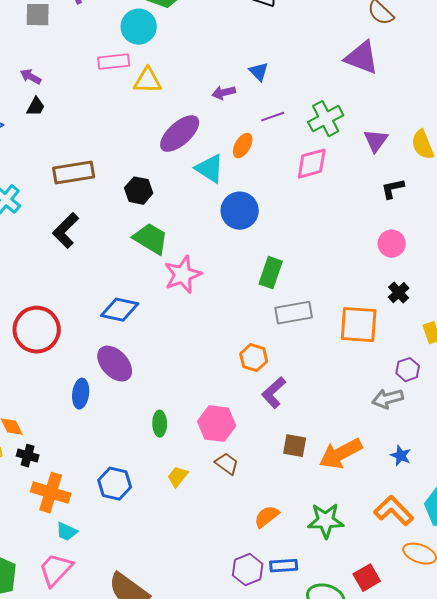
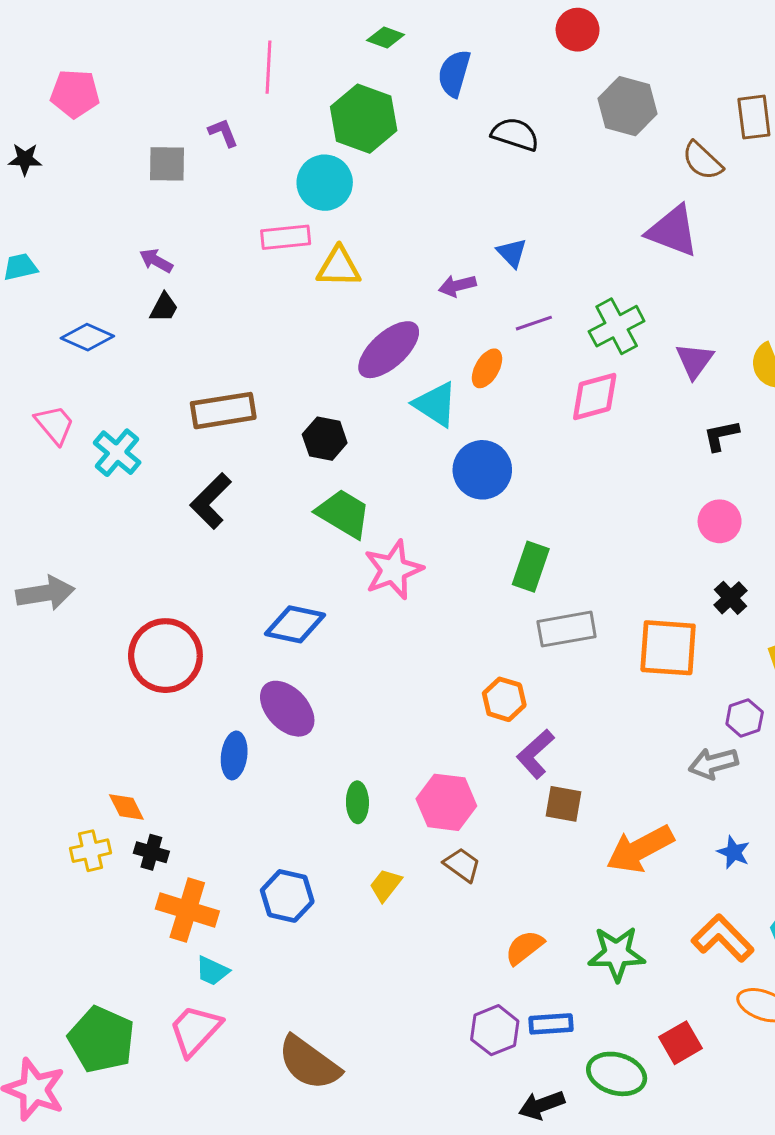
brown square: (295, 446) -> (563, 804), moved

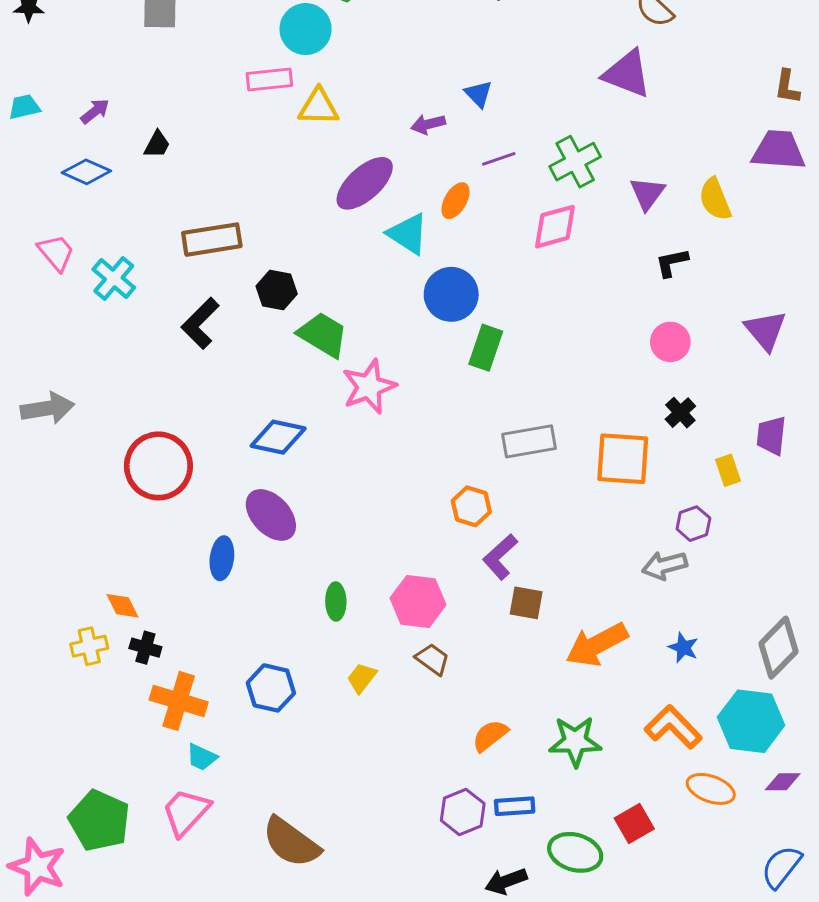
purple arrow: (156, 261) -> (95, 111), moved, turned 112
black hexagon: (325, 439) -> (277, 290), moved
green rectangle: (531, 567) -> (486, 348), moved

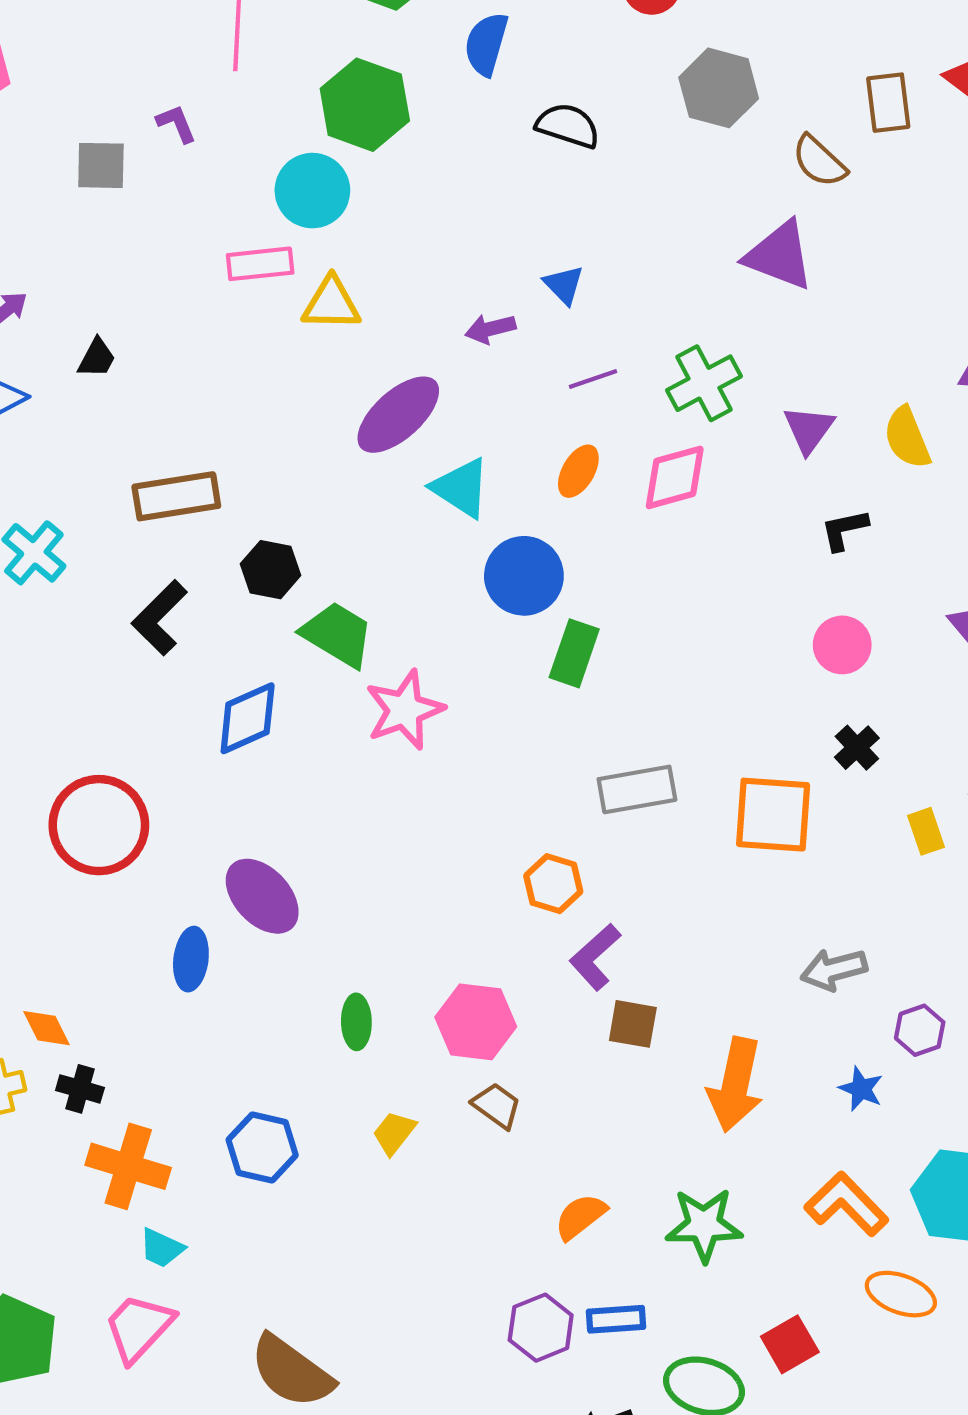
orange ellipse: (455, 201) -> (578, 471), moved
blue diamond: (278, 437) -> (248, 718), moved, turned -36
purple hexagon: (693, 524) -> (920, 1030), moved
orange arrow: (597, 645) -> (735, 1085), turned -50

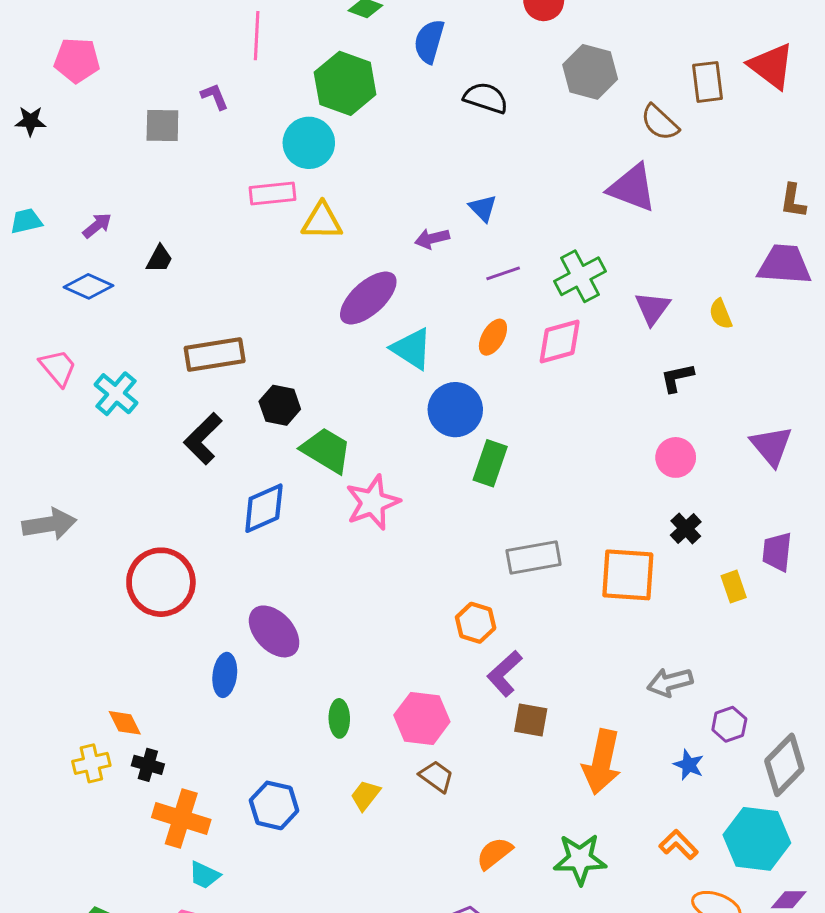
yellow semicircle: (907, 438) -> (721, 314), size x0.7
orange L-shape: (846, 1204) -> (679, 845), size x0.7

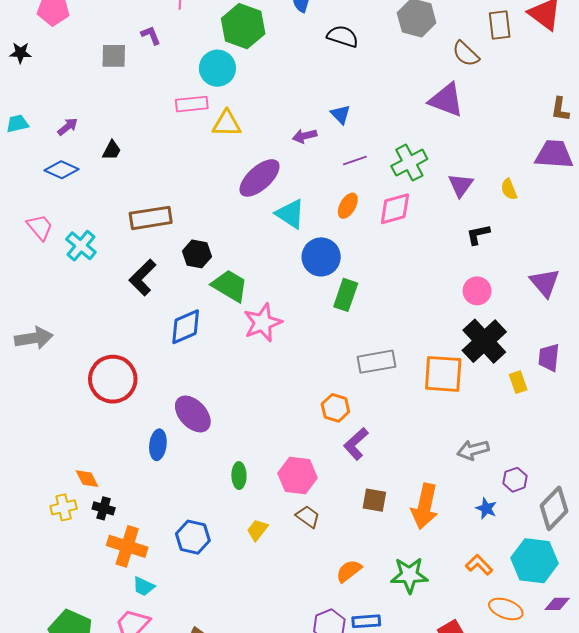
black cross: (686, 529) -> (484, 341), size x2.0
brown square: (531, 720) -> (374, 500), moved

